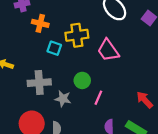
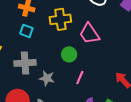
cyan square: (54, 48) -> (26, 31), moved
green circle: (82, 80) -> (69, 54), moved

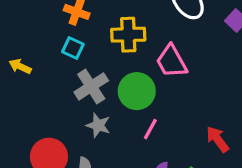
green circle: (69, 54) -> (137, 91), size x1.5
gray cross: (25, 63) -> (91, 86), moved, turned -35

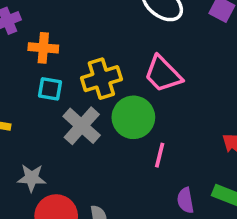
yellow cross: (128, 35) -> (101, 79), moved
gray star: (98, 125) -> (32, 178), moved

